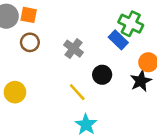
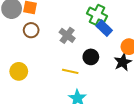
green cross: (131, 24) -> (97, 15), moved
yellow line: (77, 92) -> (70, 71), turned -35

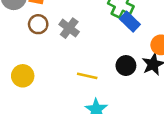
gray cross: (67, 35) -> (69, 28), moved
black circle: (91, 57) -> (126, 66), moved

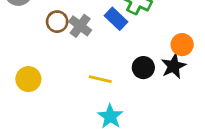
blue rectangle: (130, 22) -> (116, 19), moved
brown circle: (38, 24) -> (57, 22), moved

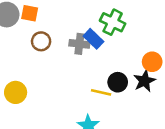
gray cross: (80, 26) -> (79, 44), moved, turned -30
yellow line: (100, 79) -> (101, 92), moved

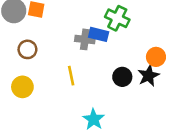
blue rectangle: (93, 39) -> (99, 34), turned -30
brown circle: (41, 41) -> (27, 49), moved
yellow line: (101, 92) -> (71, 76), moved, turned 66

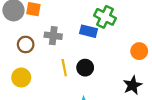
gray cross: (85, 39) -> (53, 36), moved
black star: (148, 76) -> (133, 85), moved
black circle: (122, 77) -> (85, 68), moved

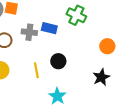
blue rectangle: (88, 31) -> (49, 28), moved
yellow line: (64, 68) -> (36, 70), moved

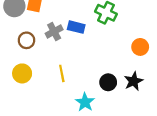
gray cross: (29, 32) -> (54, 31), turned -35
black circle: (58, 61) -> (108, 82), moved

